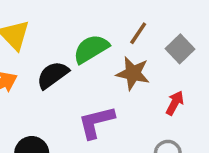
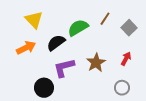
brown star: (133, 73) -> (96, 63), moved, turned 30
purple L-shape: (96, 122) -> (64, 68), moved

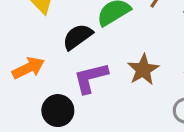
orange arrow: (26, 48) -> (28, 68), moved

